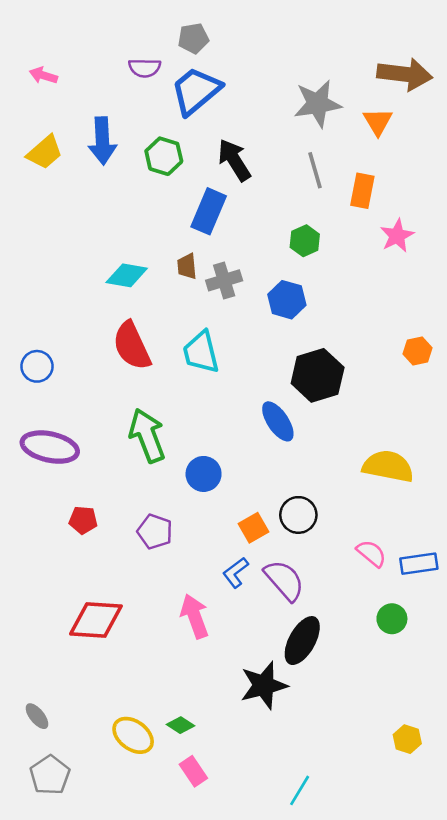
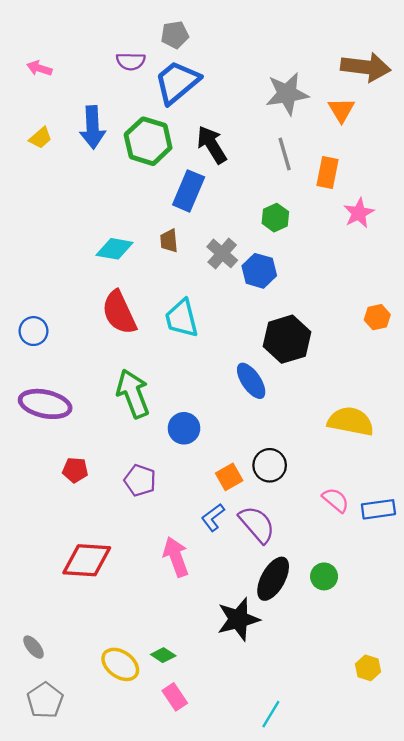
yellow trapezoid: (45, 152) -> (40, 138), size x0.7
green hexagon: (164, 156) -> (148, 141), size x1.4
gray cross: (224, 280) -> (222, 253), moved, turned -32
green circle: (392, 619) -> (324, 576), moved

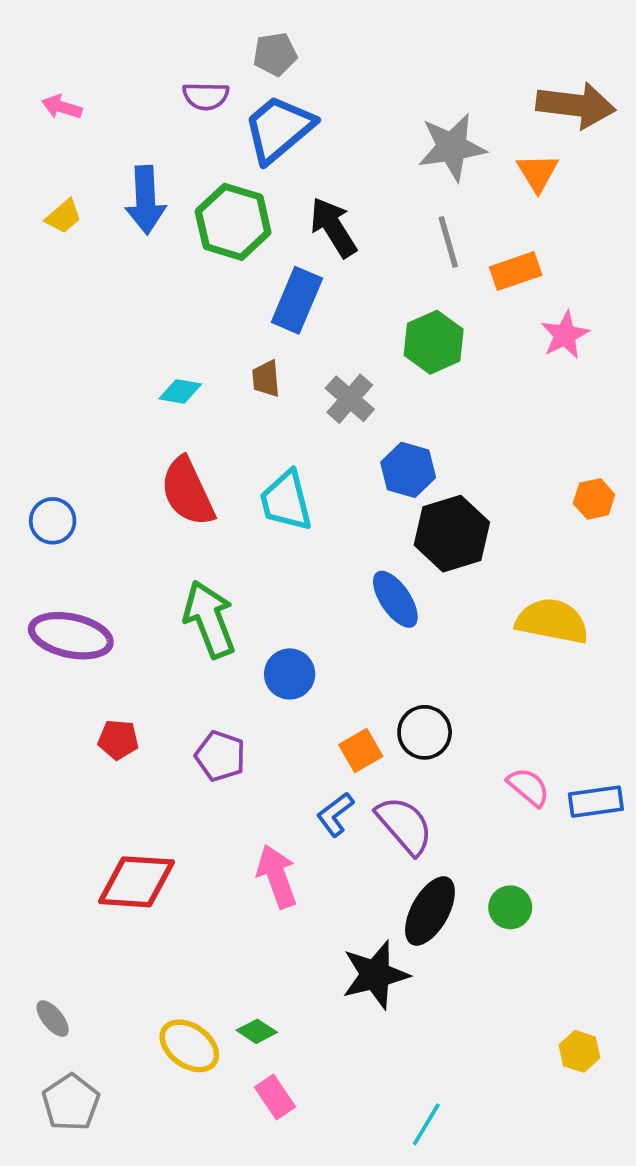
orange rectangle: (328, 172) -> (516, 271), turned 60
green hexagon: (275, 218) -> (434, 342), size x1.4
cyan diamond: (115, 249) -> (180, 391), size x0.7
blue hexagon: (259, 271) -> (408, 470), moved
yellow semicircle: (351, 421) -> (552, 621), moved

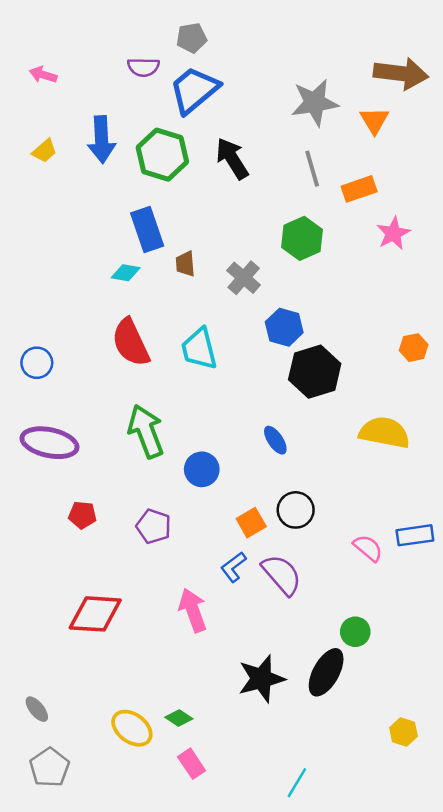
blue rectangle: (297, 300) -> (147, 230), moved, turned -42
blue ellipse: (395, 599) -> (275, 440), moved, size x0.7
blue rectangle: (596, 802) -> (415, 535), moved
black ellipse: (430, 911) -> (326, 672), moved

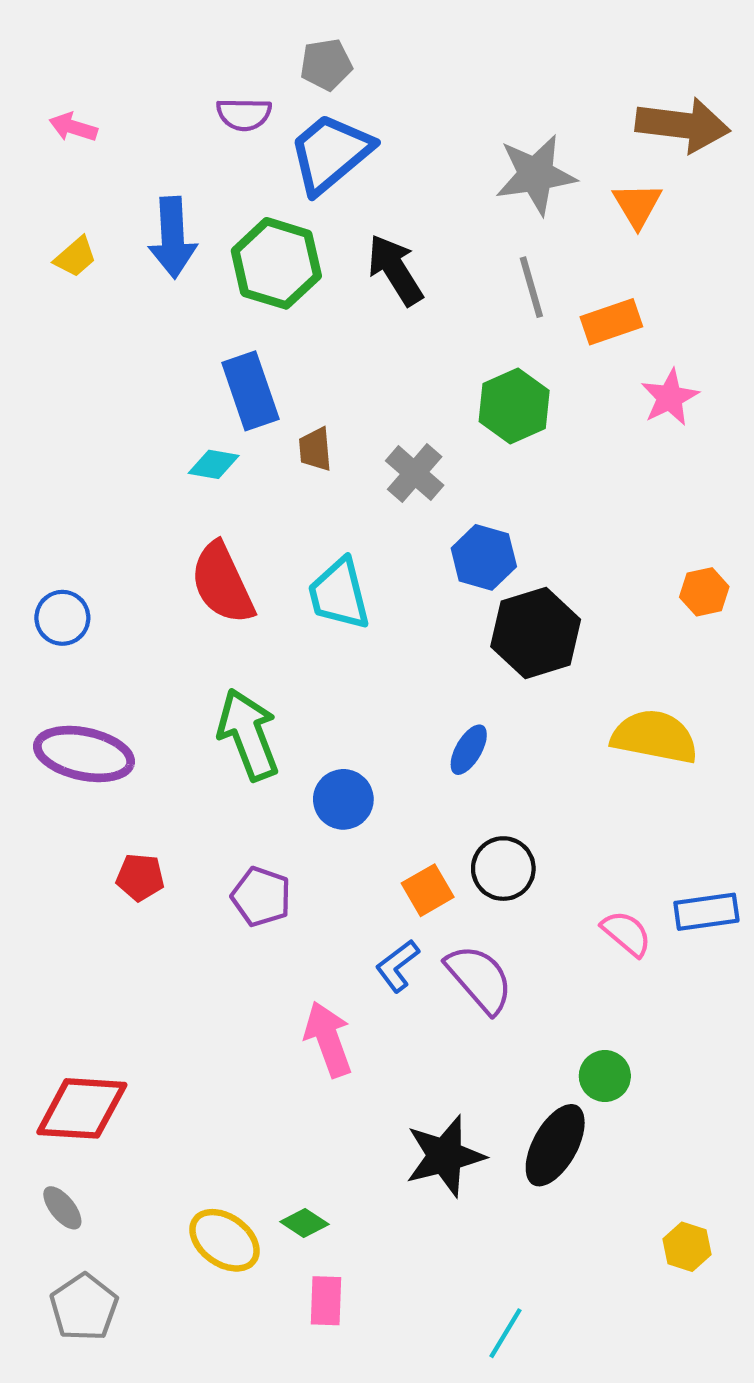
blue ellipse: (275, 440) -> (469, 750), turned 64
red diamond: (95, 614) -> (82, 1108), moved
pink rectangle: (192, 764) -> (326, 1301), turned 36

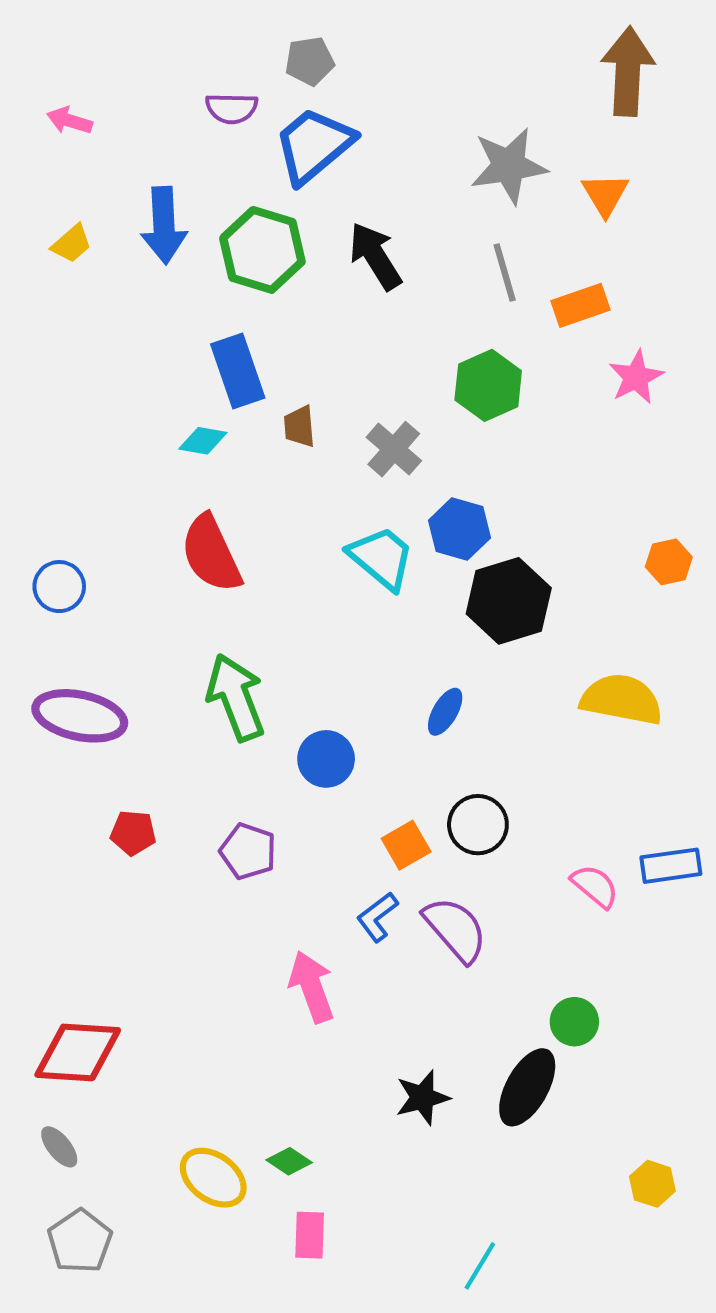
brown arrow: (683, 125) -> (628, 71), moved, turned -94
cyan trapezoid: (339, 594) -> (381, 558), moved, turned 144
black star: (445, 1156) -> (423, 1098), size x0.7

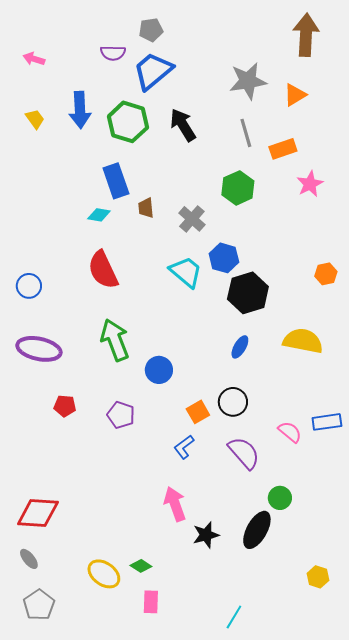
orange triangle: (605, 195) -> (295, 95), turned 30
yellow trapezoid: (72, 244) -> (35, 119), turned -85
blue ellipse: (445, 712) -> (240, 347), moved
purple semicircle: (455, 929) -> (244, 453), moved
pink arrow: (312, 987) -> (175, 504), moved

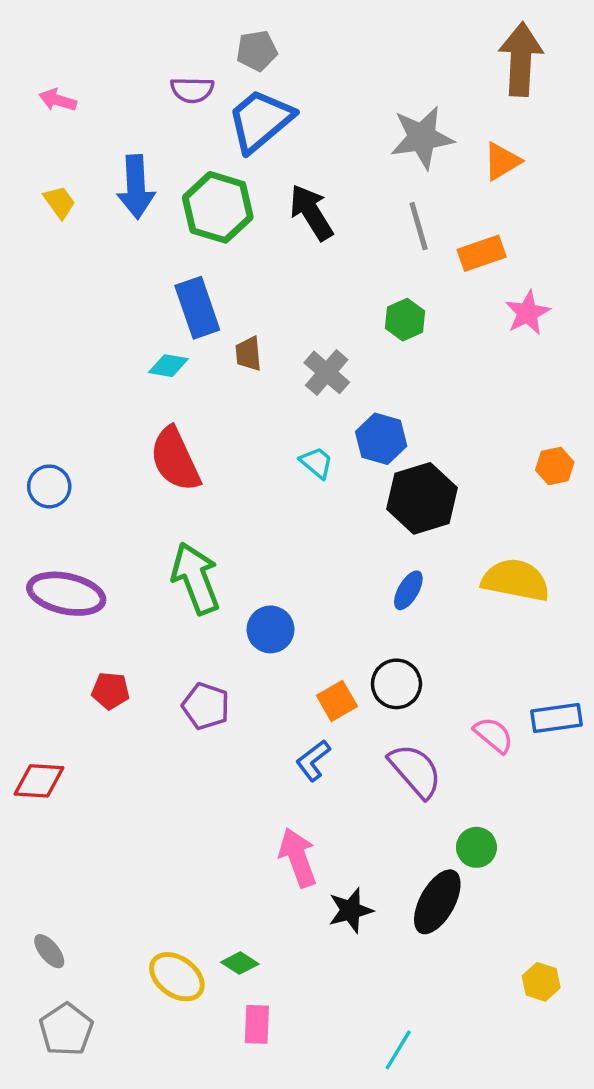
green hexagon: (238, 188) -> (405, 320), size x0.7
cyan trapezoid: (186, 272) -> (316, 463), size x0.6
red diamond: (38, 513) -> (39, 781), moved, size x0.7

